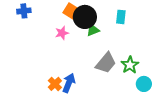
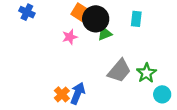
blue cross: (24, 11) -> (27, 12), turned 32

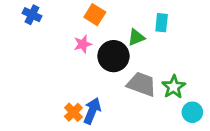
black circle: (96, 19) -> (113, 56), moved
green triangle: (105, 34) -> (136, 37), moved
gray trapezoid: (119, 71) -> (142, 84), turned -110

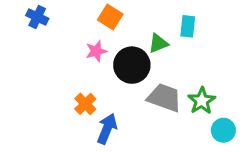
orange cross: (73, 112) -> (85, 104), moved

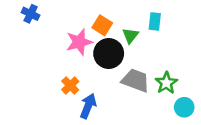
orange square: (110, 17) -> (102, 25), moved
green triangle: (158, 43) -> (130, 36), turned -30
pink star: (96, 51) -> (79, 42), size x1.5

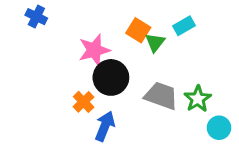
cyan rectangle: (155, 21) -> (184, 26), turned 54
orange square: (102, 25) -> (138, 30), moved
black circle: (109, 53) -> (111, 77), moved

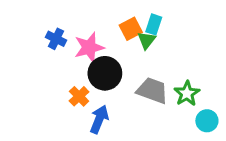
blue cross: (36, 17) -> (56, 39), moved
cyan rectangle: (184, 26) -> (154, 24), moved, turned -42
orange square: (138, 30) -> (131, 29), turned 30

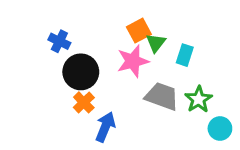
cyan rectangle: (154, 24) -> (185, 55), moved
pink star: (89, 47) -> (133, 61), moved
black circle: (105, 73) -> (81, 72), moved

